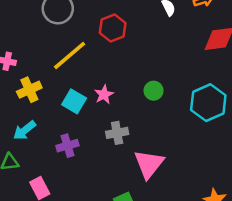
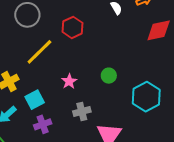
cyan square: (74, 101) -> (35, 100), moved, turned 36
cyan hexagon: (208, 103) -> (146, 97), moved

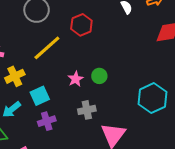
green circle: (109, 76) -> (99, 76), moved

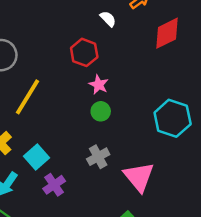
red hexagon: (81, 25) -> (84, 52), moved
pink star: (76, 79) -> (99, 85), moved

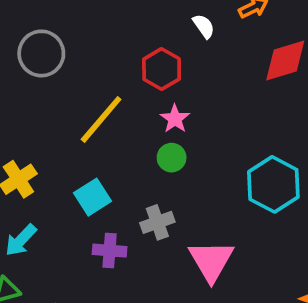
yellow line: (28, 97) -> (101, 119), moved
cyan square: (37, 157) -> (92, 197), moved
purple cross: (54, 185) -> (110, 251), moved, turned 30

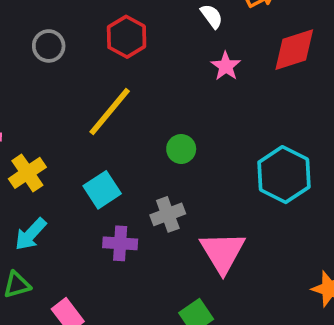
gray circle: (41, 53) -> (49, 46), size x0.7
red hexagon: (162, 69) -> (127, 37), moved
pink star: (175, 119) -> (226, 66), moved

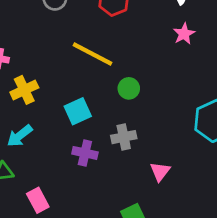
yellow line: (110, 112) -> (93, 54), turned 69
green circle: (181, 149) -> (129, 88), moved
pink triangle: (223, 252) -> (160, 171), size x0.6

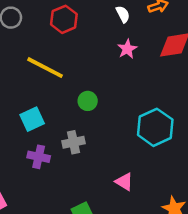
green circle: (129, 88) -> (88, 101), moved
pink triangle: (160, 171) -> (124, 182), moved, turned -36

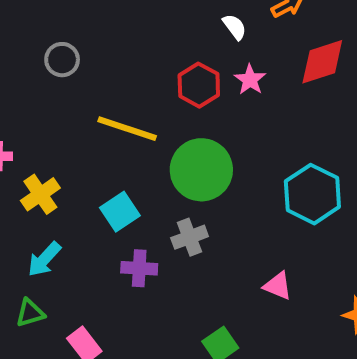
red hexagon: (64, 19) -> (199, 85), moved
green circle: (88, 101) -> (201, 170), size x2.0

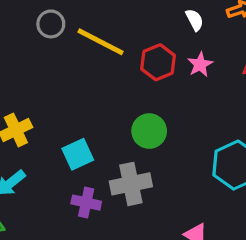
yellow line: (127, 129) -> (101, 42), moved
green circle: (201, 170) -> (149, 131), size x0.7
gray cross: (190, 237) -> (131, 184), size x1.4

